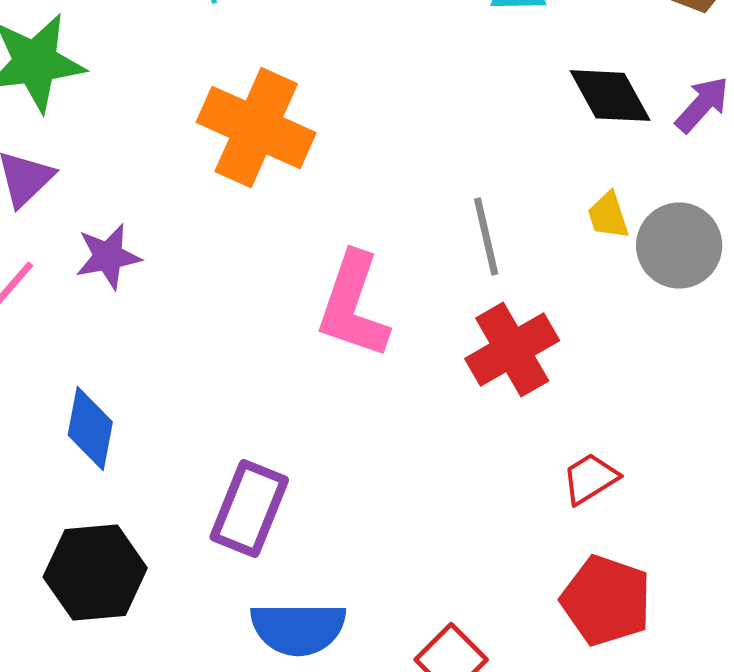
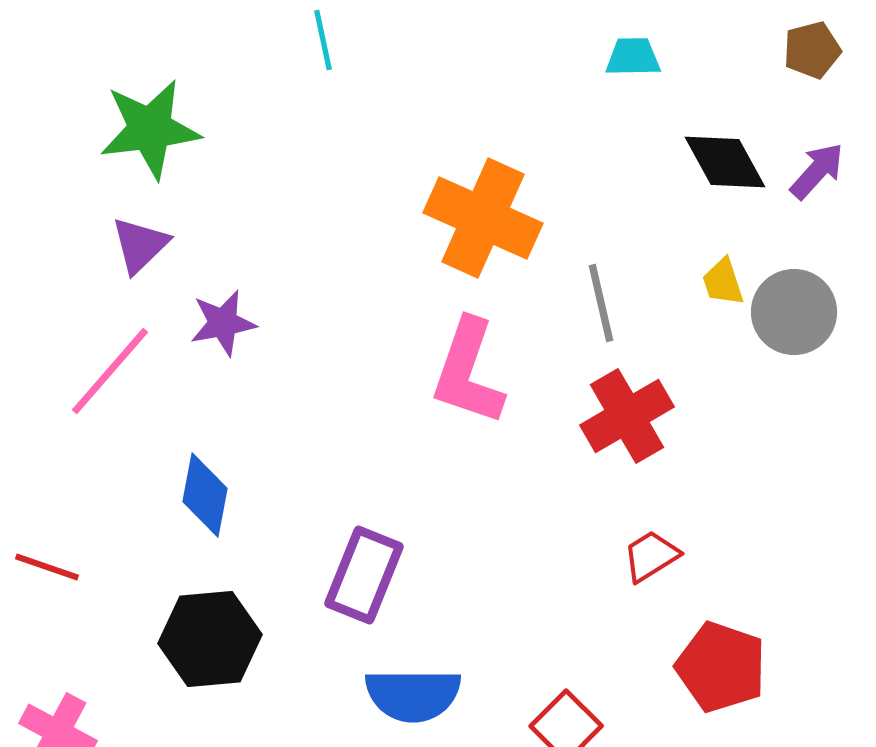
orange cross: (256, 128) -> (483, 218), moved
red trapezoid: (590, 479) -> (651, 556), moved

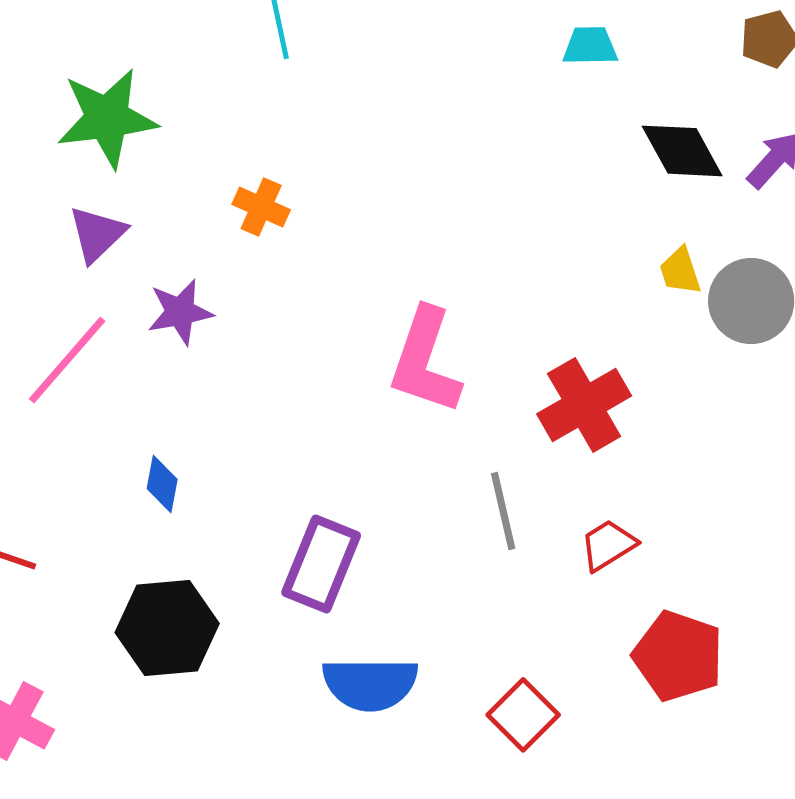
orange cross: (483, 218) -> (261, 207), moved, size x0.5
gray line: (601, 303) -> (503, 511), moved
blue diamond: (205, 495) -> (162, 484), size x0.7

